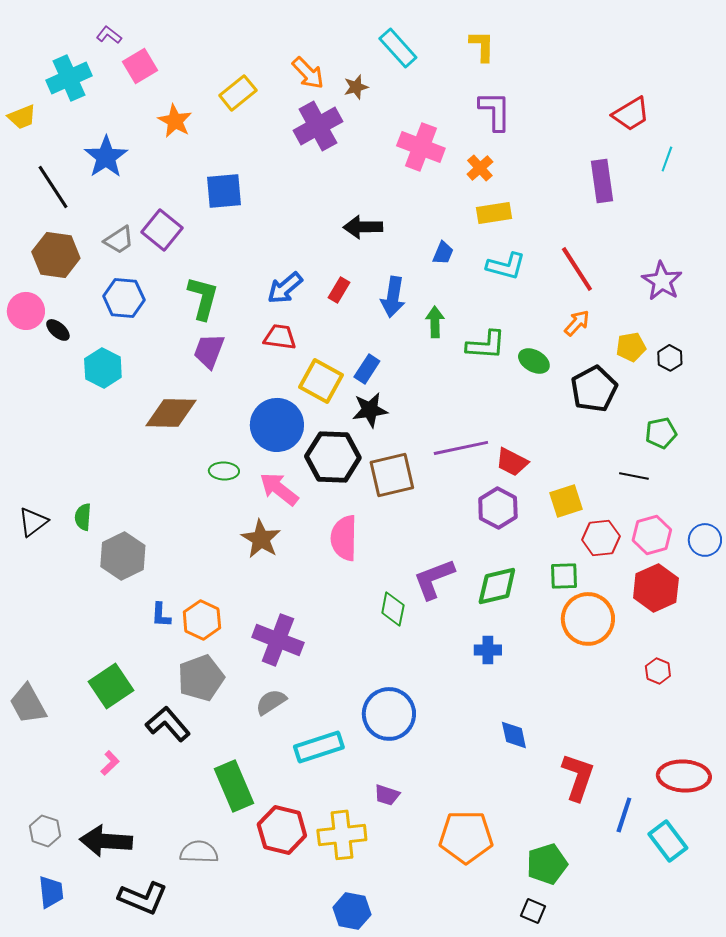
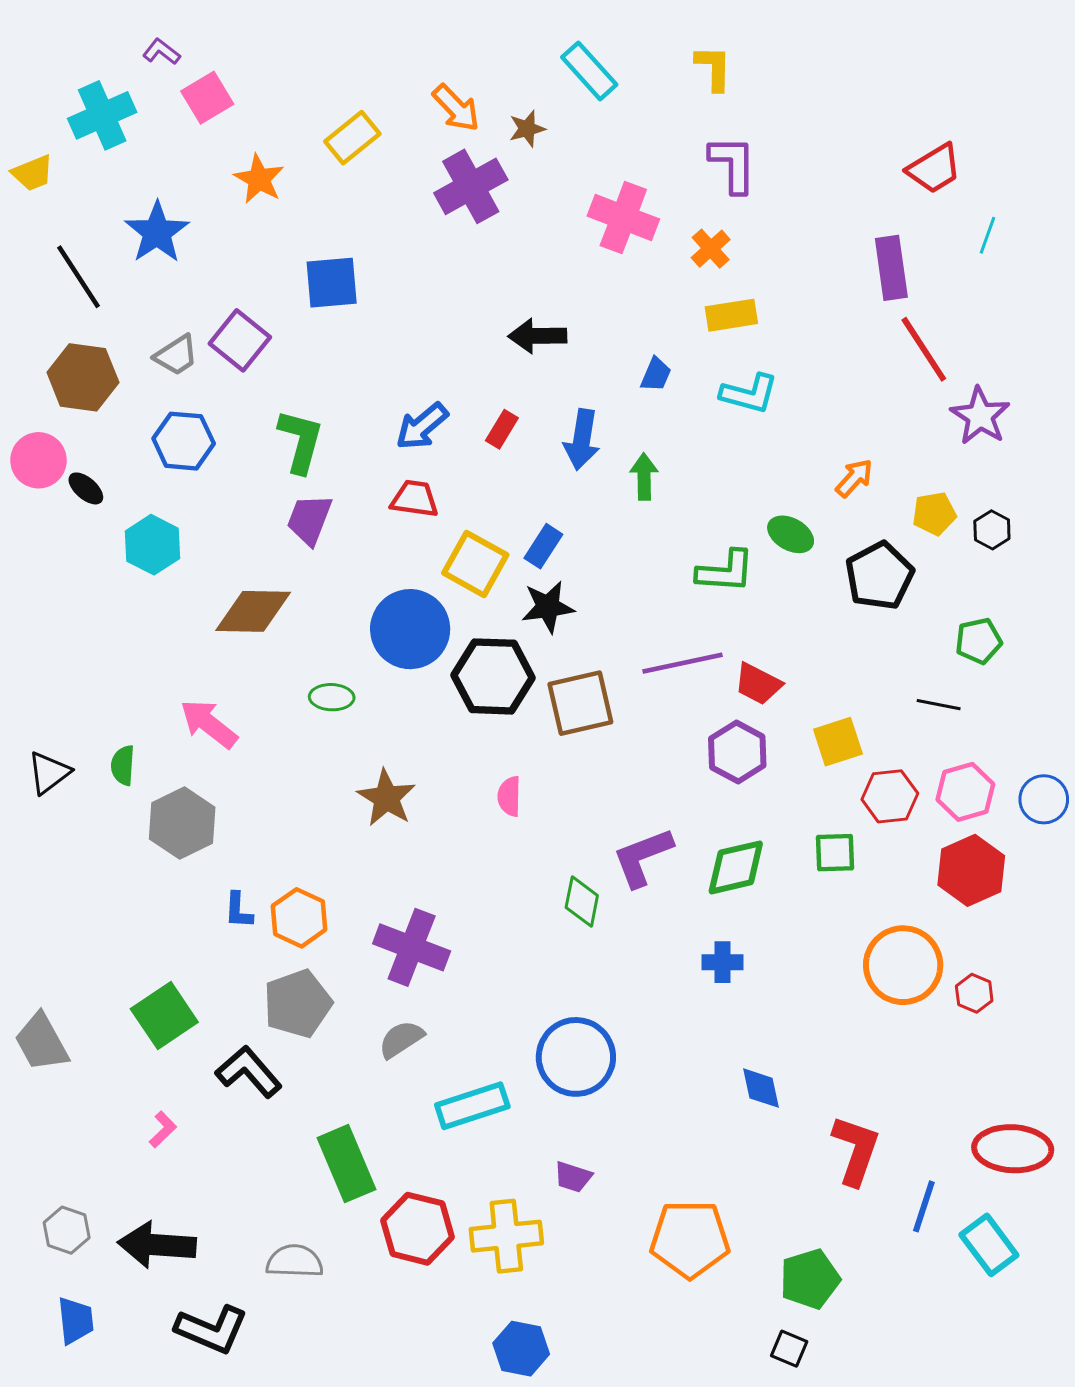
red line: (577, 269) -> (924, 349), moved
green L-shape: (486, 345) -> (725, 571), moved
pink arrow: (279, 489) -> (209, 724), moved
pink semicircle: (344, 538) -> (509, 796), size x0.6
orange circle: (588, 619) -> (903, 965), moved

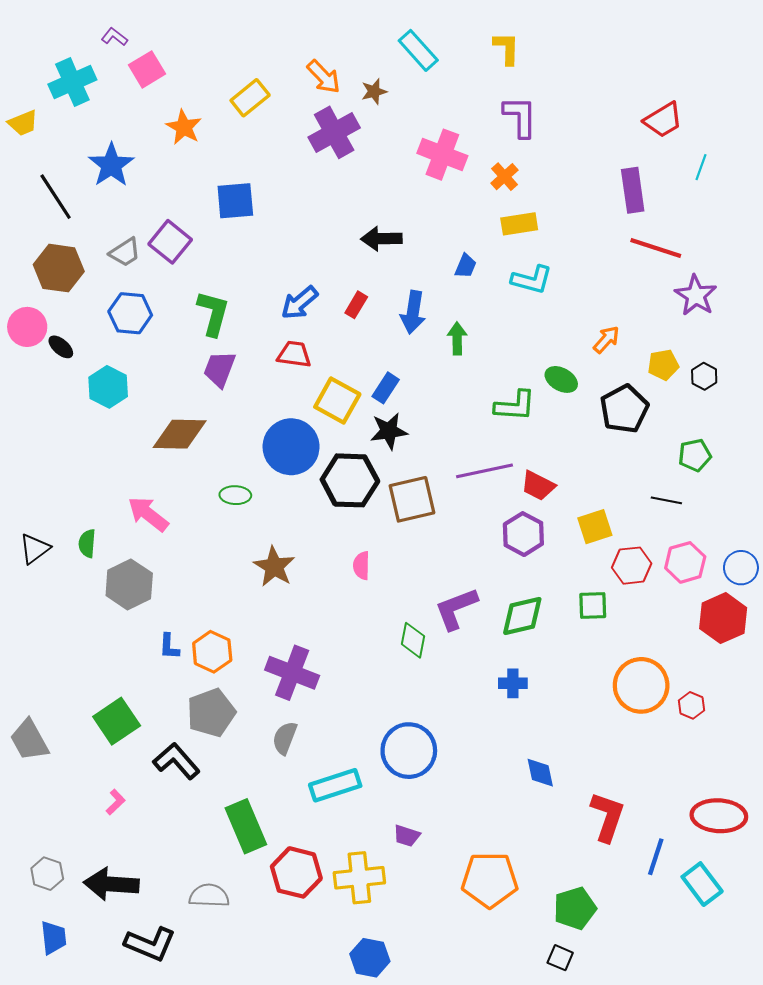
red line: (924, 349) -> (656, 248), turned -39
red hexagon: (971, 870) -> (723, 618), moved
gray semicircle: (401, 1039) -> (285, 738), turned -36

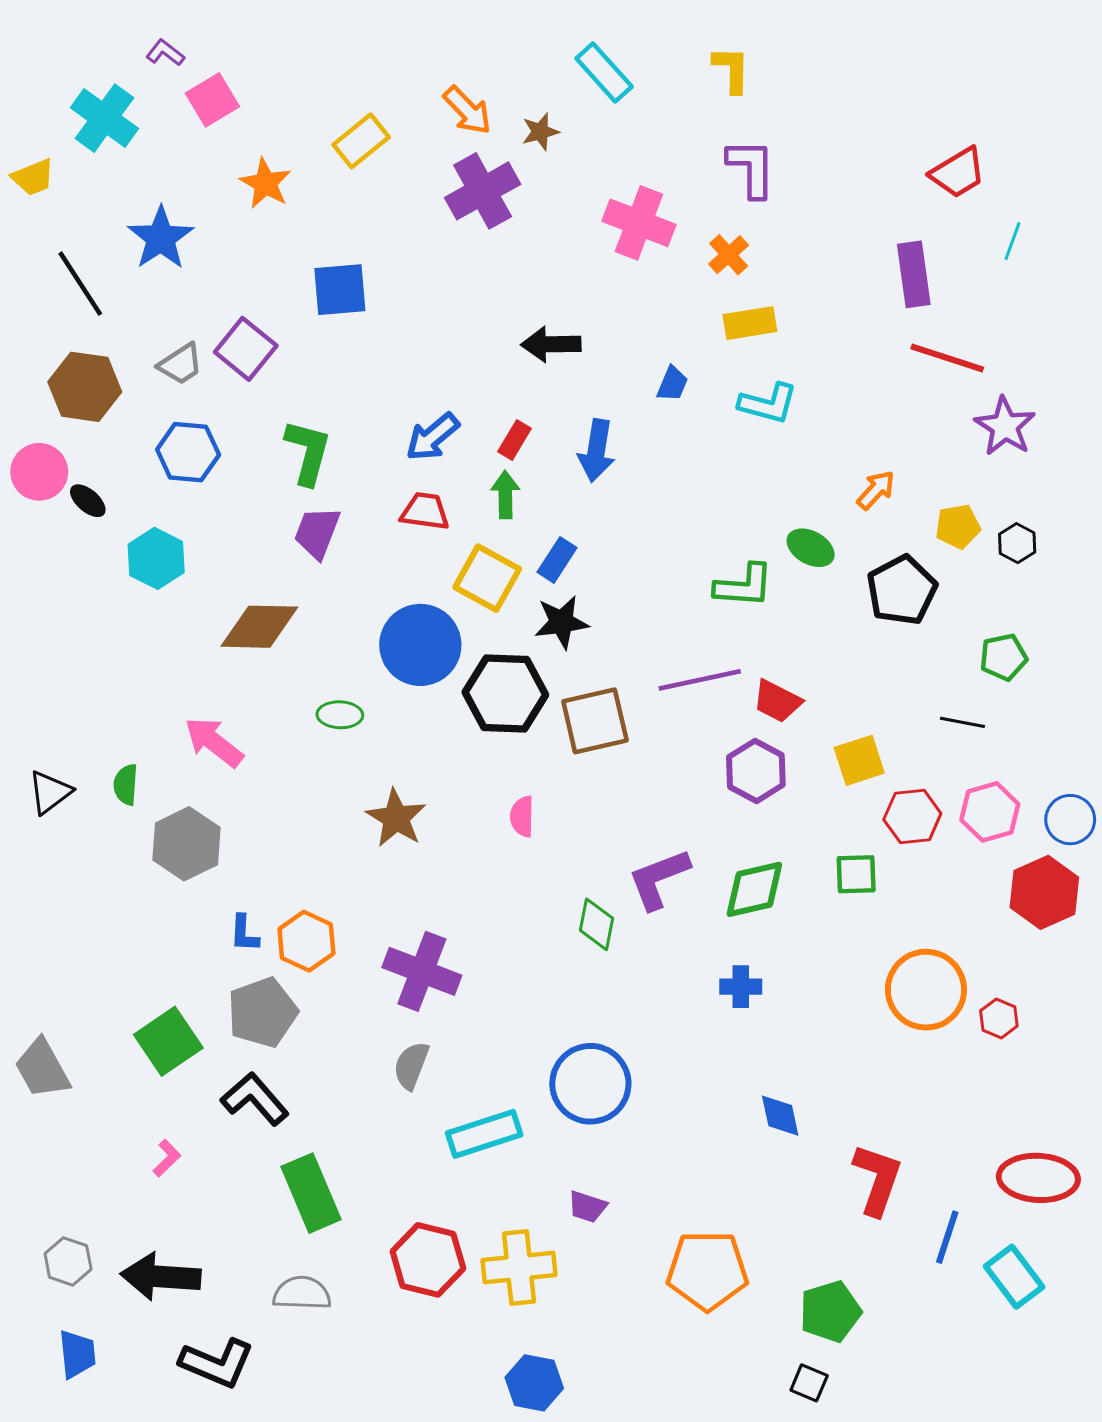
cyan cross: (72, 82) -> (105, 118), turned -30
green arrow: (457, 338) -> (505, 495), moved
gray pentagon: (211, 713) -> (262, 1012), moved
green rectangle: (246, 826) -> (311, 1193), moved

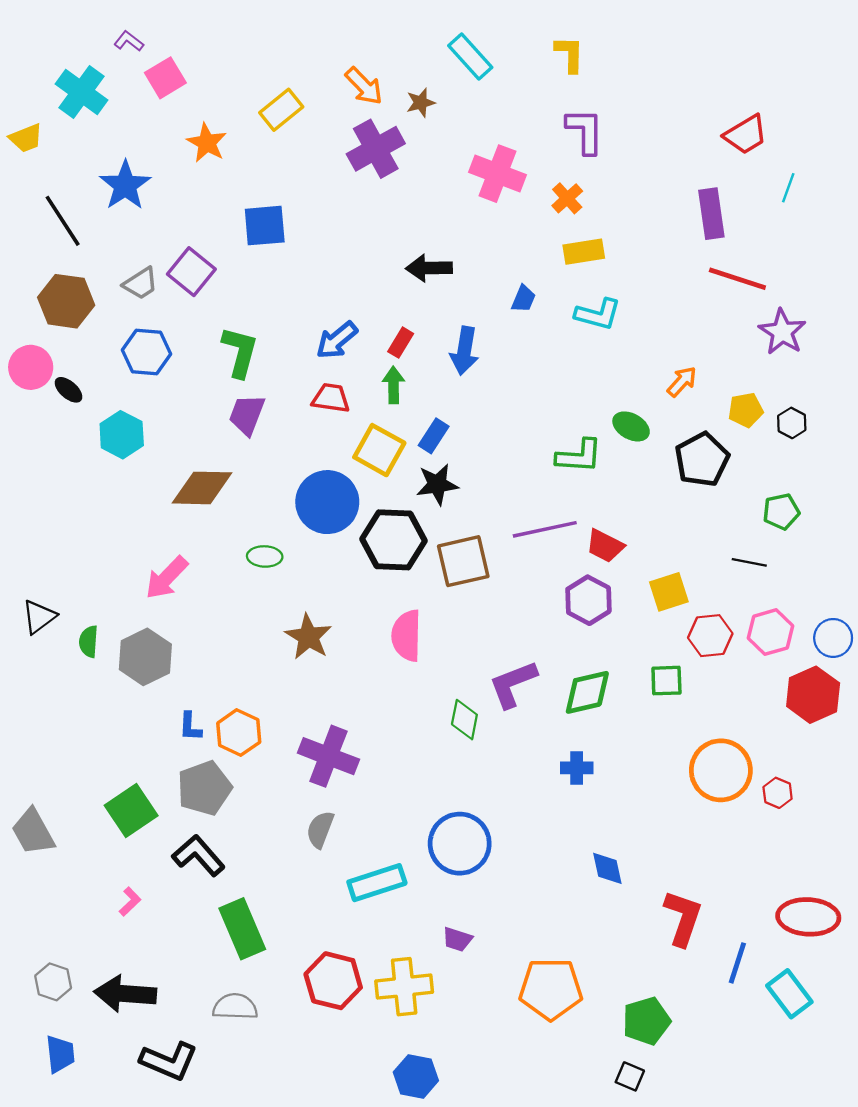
pink arrow: (214, 742) -> (167, 578), turned -84
green semicircle: (126, 785) -> (89, 642), moved
pink semicircle: (522, 817) -> (406, 636), size x1.6

